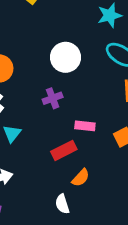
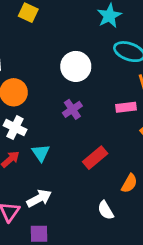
pink rectangle: (85, 126) -> (126, 107), moved
orange semicircle: (81, 178) -> (129, 183), moved

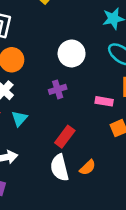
red rectangle: (95, 158) -> (65, 137), turned -30
white semicircle: (106, 210) -> (59, 168), moved, size x1.5

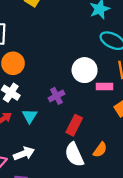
white circle: (72, 53) -> (85, 70), moved
purple cross: (58, 89) -> (56, 96), moved

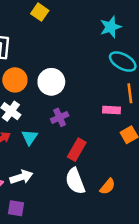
white circle: (85, 70) -> (51, 82), moved
orange semicircle: (100, 150) -> (108, 186), moved

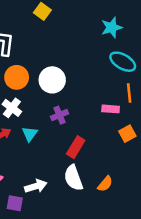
white arrow: (21, 177) -> (36, 186), moved

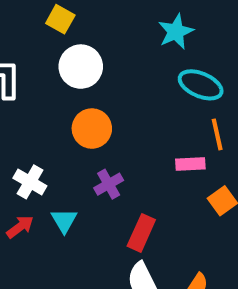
orange circle: (17, 77) -> (92, 129), moved
white circle: (52, 80) -> (81, 67), moved

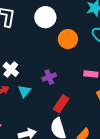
orange circle: (92, 129) -> (68, 39), moved

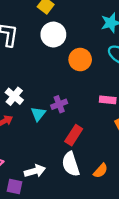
cyan triangle: (24, 91) -> (38, 114), moved

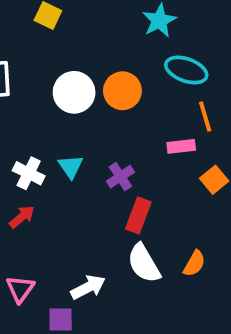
white circle: (53, 35) -> (74, 92), moved
purple cross: (59, 104) -> (120, 177), moved
cyan triangle: (38, 114) -> (71, 167), moved

